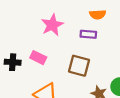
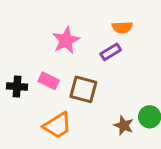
purple rectangle: (88, 34) -> (111, 52), turned -35
brown square: (79, 66) -> (83, 89), moved

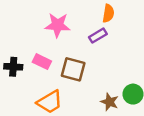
orange semicircle: (122, 27) -> (108, 13), turned -78
pink star: (66, 40) -> (57, 25), turned 30

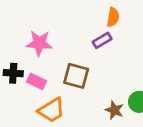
pink star: (57, 25) -> (39, 43), moved
pink rectangle: (42, 62) -> (36, 81), moved

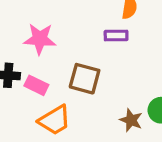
purple rectangle: (102, 40) -> (116, 36), turned 30

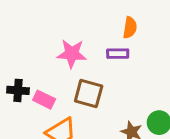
pink star: (40, 39) -> (72, 54), moved

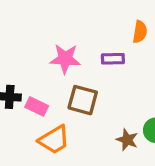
orange semicircle: (130, 28) -> (140, 32), moved

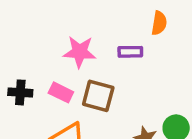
pink rectangle: (37, 106) -> (61, 92), moved

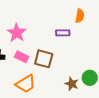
pink star: (80, 52) -> (17, 33), moved, turned 30

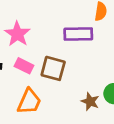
purple rectangle: (63, 33) -> (78, 34), size x1.5
orange trapezoid: (26, 84) -> (29, 102), turned -35

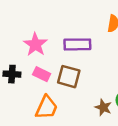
purple rectangle: (78, 34) -> (77, 44), moved

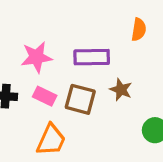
pink star: (35, 44) -> (36, 57), turned 30
brown star: (103, 107) -> (121, 90), moved

